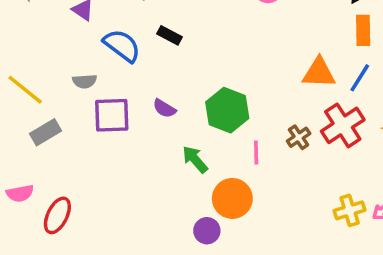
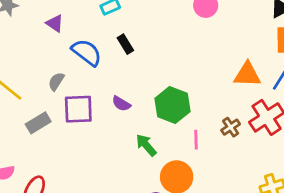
black rectangle: (169, 35) -> (125, 44), turned 30
gray semicircle: (85, 81) -> (56, 81), turned 126
gray rectangle: (45, 132) -> (38, 123), moved

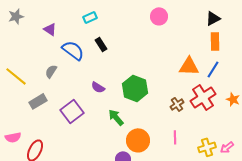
purple square: (78, 109) -> (72, 111), moved, turned -35
pink line: (196, 140) -> (175, 137), moved

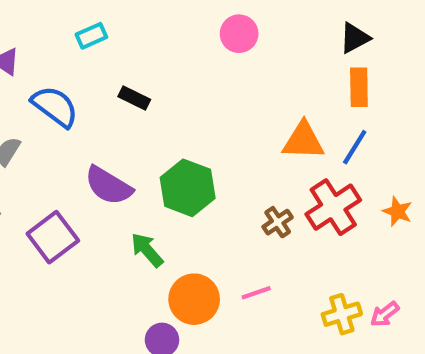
black rectangle: (101, 44) -> (134, 98), moved, turned -32
purple semicircle: (98, 87) -> (108, 186), size x1.6
pink line: (175, 137) -> (256, 293), moved, turned 72

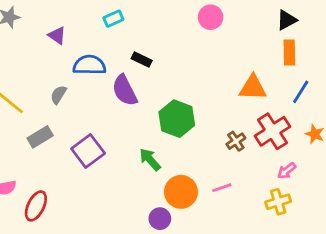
blue semicircle: (55, 107) -> (89, 65), turned -36
blue line: (355, 147) -> (301, 92), moved
purple semicircle: (108, 186) -> (125, 90), moved, turned 32
pink arrow: (385, 314) -> (287, 171), moved

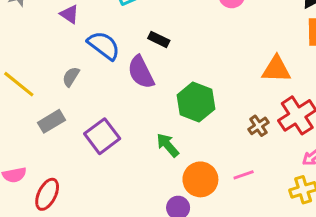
blue semicircle: (89, 65) -> (104, 45), turned 36

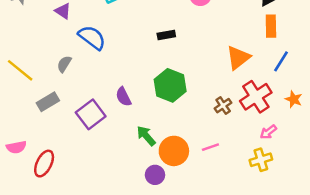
black rectangle: (159, 39) -> (166, 35), moved, turned -36
orange triangle: (276, 69) -> (238, 58), turned -40
purple semicircle: (141, 72) -> (123, 97), moved, size x0.7
green arrow: (168, 145) -> (146, 136), moved

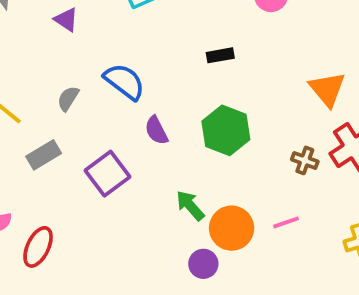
blue semicircle: (92, 37) -> (124, 82), moved
orange triangle: (238, 58) -> (327, 89), turned -32
purple semicircle: (123, 97) -> (156, 130), moved
brown cross: (223, 106) -> (305, 160), turned -36

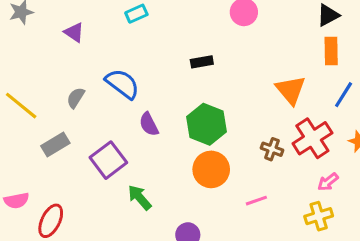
green arrow: (190, 206) -> (140, 197), moved
orange circle: (232, 228) -> (211, 169), moved

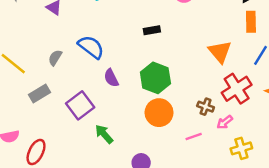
brown cross: (272, 149) -> (206, 107), moved
pink arrow: (328, 182) -> (225, 122), moved

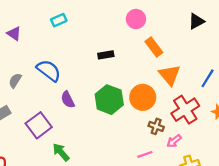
orange rectangle: (251, 22) -> (154, 47), moved, turned -36
orange circle: (159, 113) -> (143, 97), moved

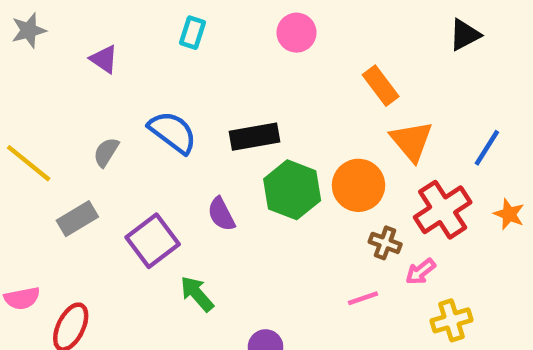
pink circle: (136, 19) -> (297, 33), moved
cyan rectangle: (59, 20) -> (192, 33), turned -48
black rectangle: (106, 55) -> (254, 137), moved, size x1.5
purple semicircle: (68, 100) -> (221, 214), moved

